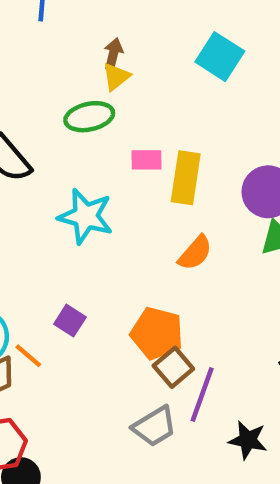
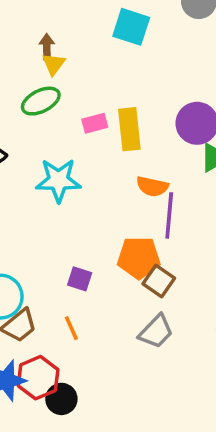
orange semicircle: (195, 253) -> (152, 186), turned 76
purple square: (70, 321) -> (80, 279), moved
orange line: (28, 356) -> (71, 328), moved, turned 40
purple line: (202, 394) -> (169, 215), moved

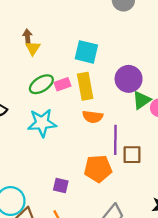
cyan square: (131, 27) -> (86, 52), moved
green ellipse: (41, 101) -> (41, 84), moved
orange semicircle: (152, 186) -> (93, 117), moved
brown square: (159, 281) -> (132, 155), moved, turned -30

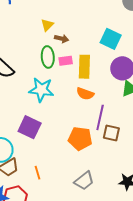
brown arrow: (28, 37) -> (62, 39), moved, turned 96
cyan square: (86, 52) -> (111, 39), moved
green ellipse: (41, 84) -> (48, 57), turned -75
purple square: (61, 185) -> (30, 127), moved, size x1.6

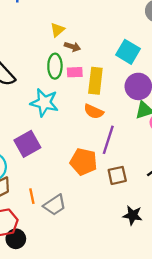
purple square: (30, 127) -> (27, 144), turned 30
brown square: (111, 133) -> (117, 175), moved, turned -30
gray trapezoid: (84, 181) -> (55, 205), moved

